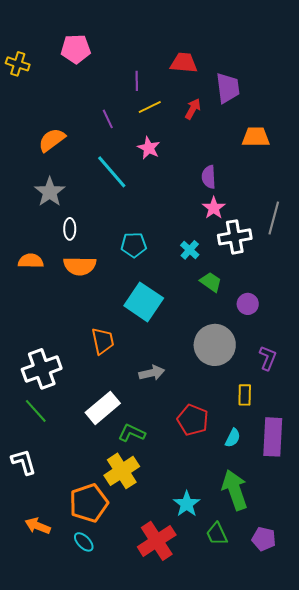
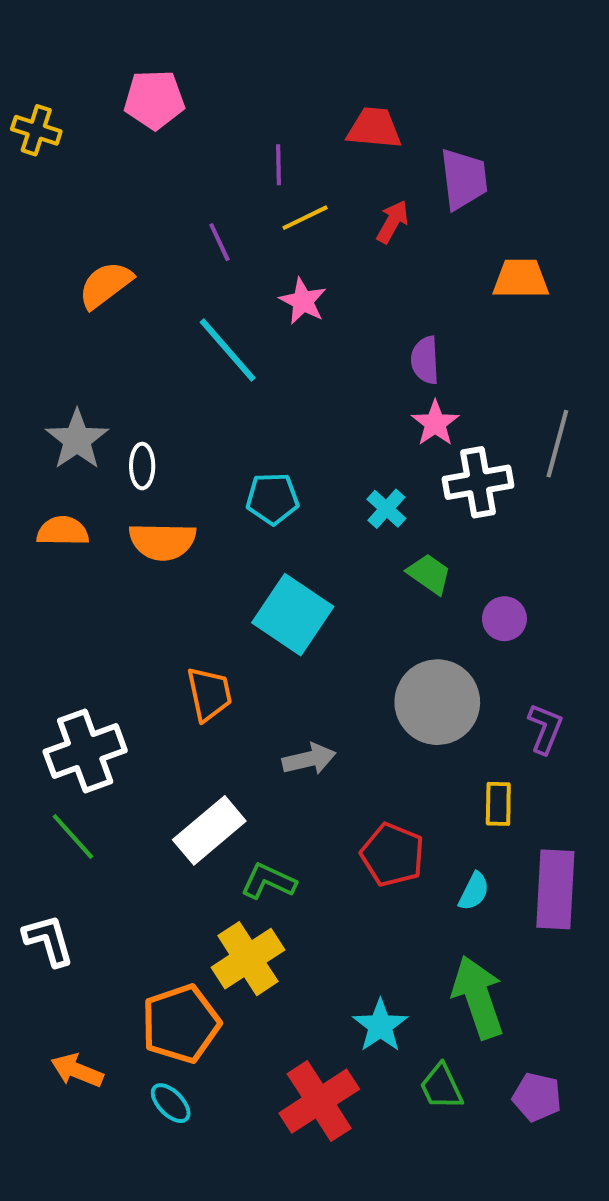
gray star: (50, 192) -> (77, 440), moved

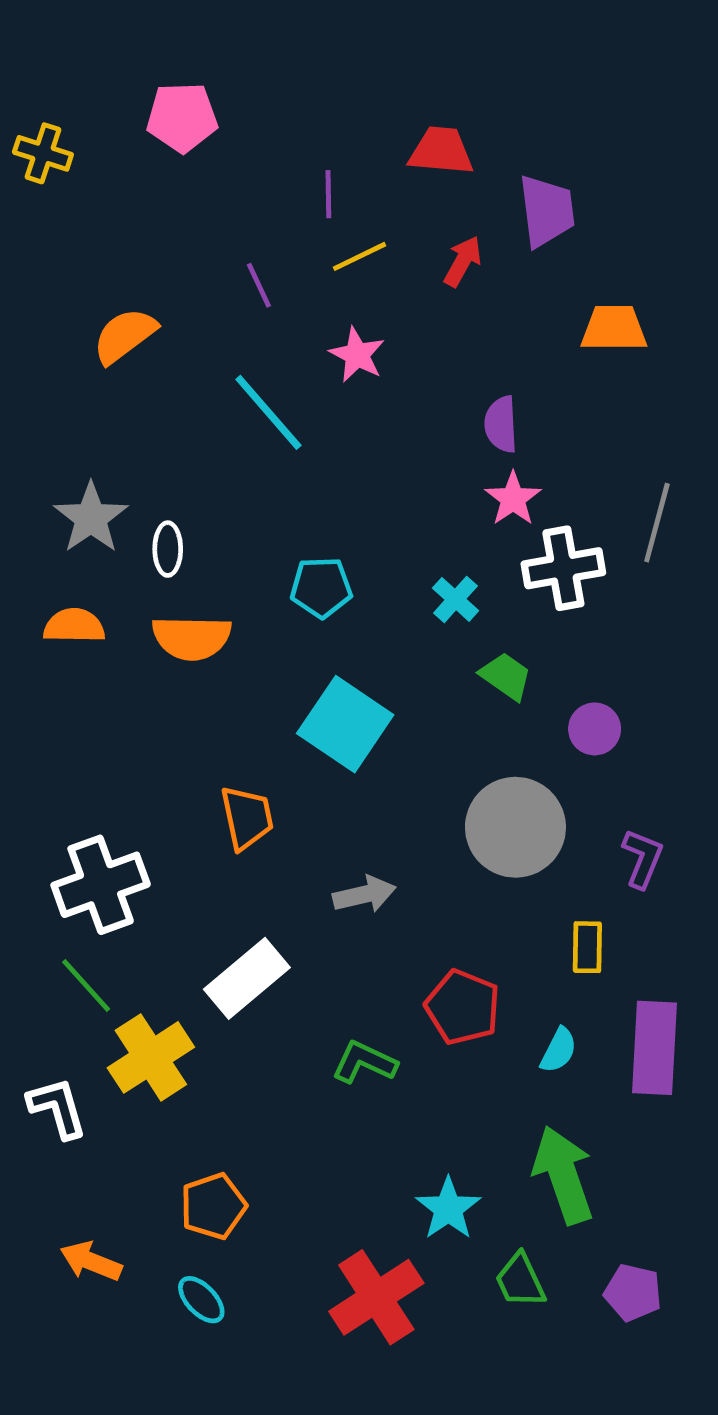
green L-shape: (268, 881) -> (364, 1062), moved
yellow cross: (248, 959) -> (151, 1057), moved
orange pentagon: (181, 1024) -> (213, 1206), size x0.7

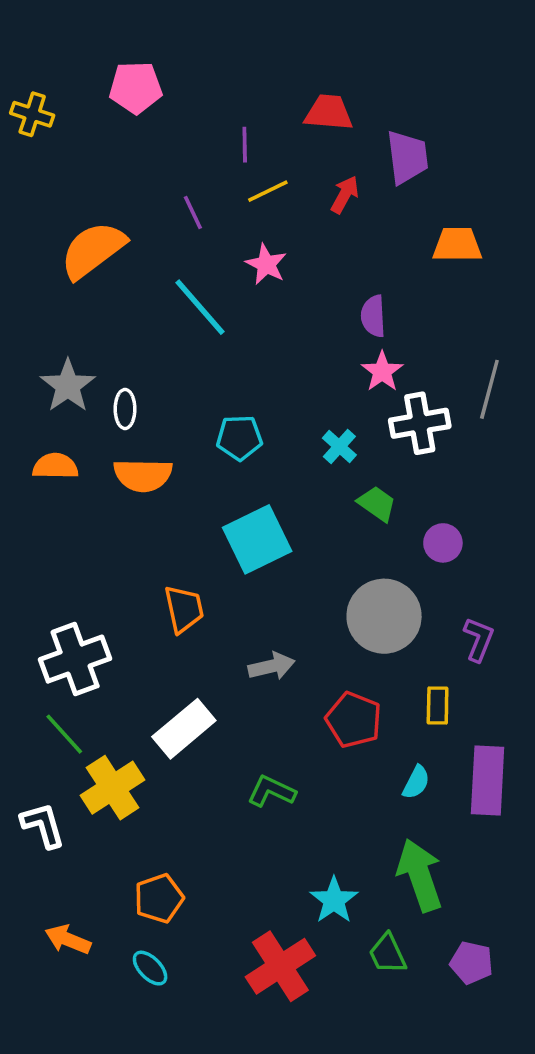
orange semicircle: (125, 336) -> (93, 250), size x1.4
cyan square: (345, 724) -> (257, 539), turned 30
red pentagon: (463, 1007) -> (354, 720), moved

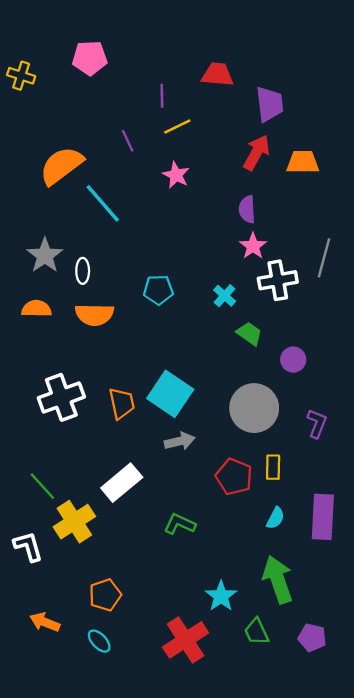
red arrow: (345, 195) -> (257, 153), moved, size x1.4
cyan line: (200, 307) -> (103, 203), moved
cyan square: (257, 539) -> (170, 394), moved, turned -30
white cross: (75, 659) -> (61, 397), moved
yellow rectangle: (438, 705) -> (273, 467), moved

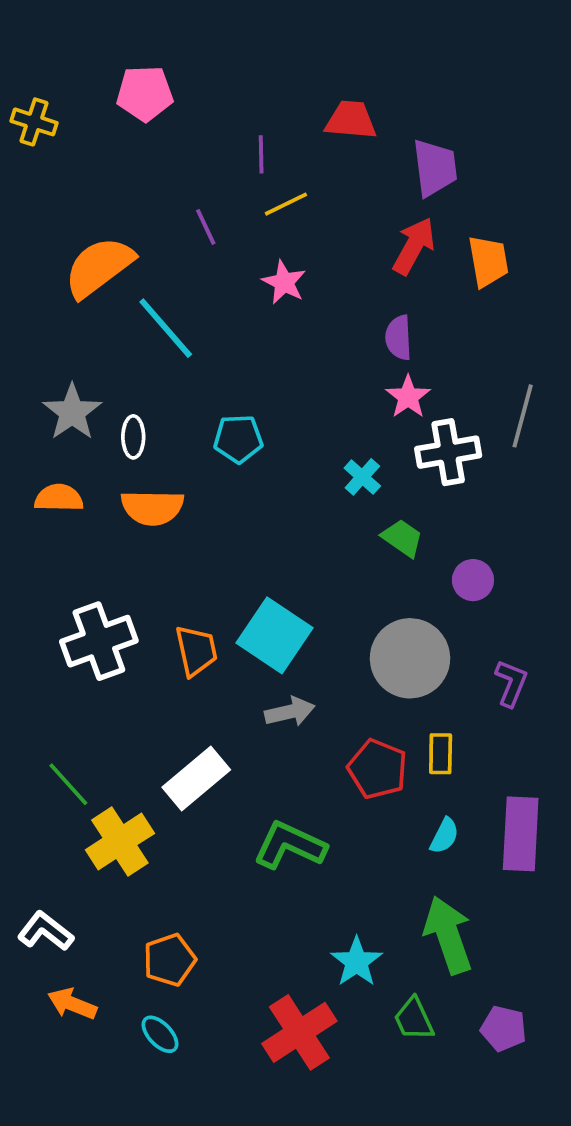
orange trapezoid: (303, 162) -> (488, 261), turned 80
cyan pentagon: (158, 290) -> (238, 439), moved
green L-shape: (180, 524) -> (290, 845), size x1.4
white L-shape: (28, 546) -> (45, 931), moved, turned -36

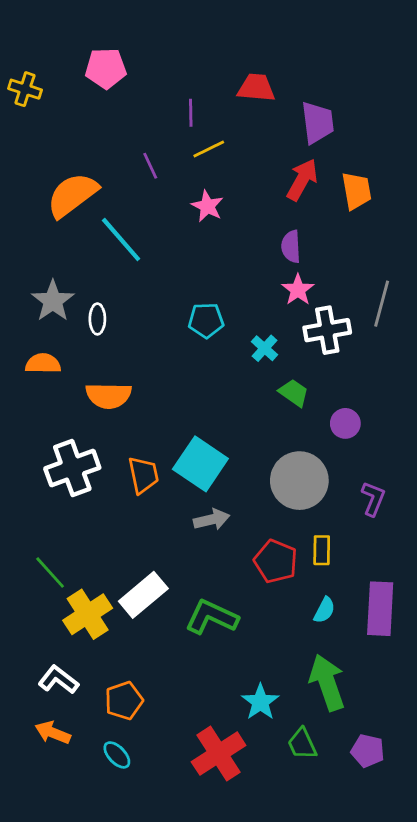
cyan pentagon: (238, 439) -> (206, 320), moved
orange semicircle: (152, 508) -> (109, 396), moved
white rectangle: (196, 779) -> (143, 595), moved
white L-shape: (45, 931) -> (58, 680), moved

